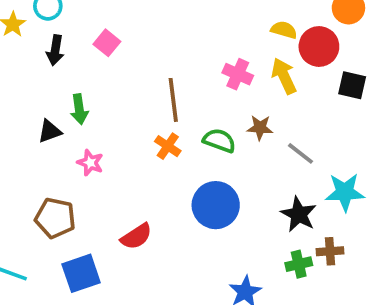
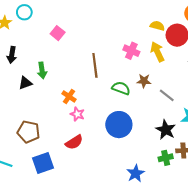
black arrow: (55, 50) -> (12, 55), moved
orange cross: (168, 146) -> (69, 96), moved
pink star: (90, 163) -> (77, 114), moved

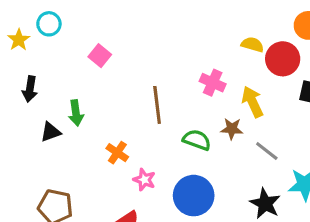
yellow arrow: (157, 52) -> (252, 102), moved
pink star: (77, 114) -> (144, 180), moved

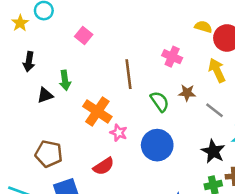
yellow arrow: (252, 102) -> (217, 70), moved
green semicircle: (197, 140) -> (160, 102), turned 35
orange cross: (117, 153) -> (97, 111), size x1.6

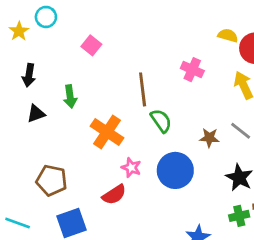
brown star: (187, 93) -> (209, 138), moved
black triangle: (45, 95) -> (36, 114), moved
green semicircle: (160, 102) -> (161, 121), moved
pink star: (119, 133) -> (131, 168), moved

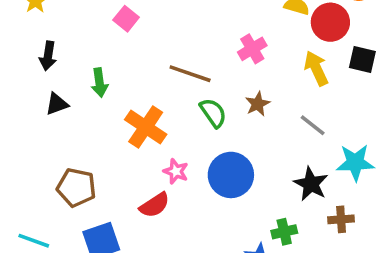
pink cross: (192, 70) -> (252, 49), turned 35
brown line: (143, 89) -> (190, 74), turned -64
brown star: (209, 138) -> (258, 104), moved, turned -30
green cross: (239, 216) -> (284, 232), moved

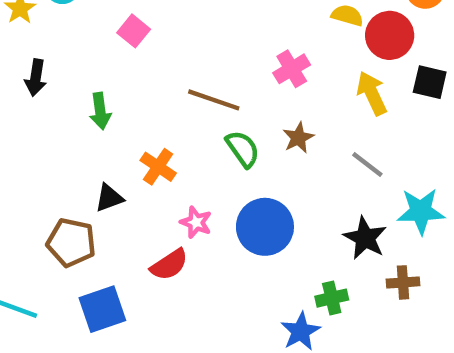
black triangle: (57, 104) -> (109, 198), moved
orange cross: (146, 127) -> (158, 167), size x0.7

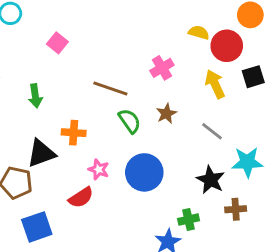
black square: (430, 82) -> (253, 77), turned -30
orange cross: (158, 167) -> (74, 133), turned -30
black triangle: (109, 198) -> (41, 153), size x1.5

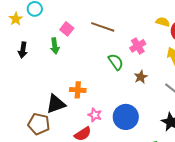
brown line: (110, 88) -> (103, 27), moved
green arrow: (35, 96) -> (55, 46), moved
green semicircle: (130, 121) -> (116, 62), moved

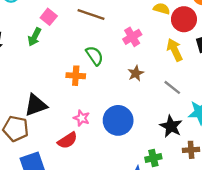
green arrow: (55, 46) -> (35, 37), turned 35
green semicircle: (116, 62) -> (95, 56), moved
orange cross: (78, 90) -> (76, 76), moved

